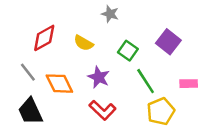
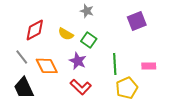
purple square: (168, 42) -> (137, 21), moved, turned 30
green square: (128, 51) -> (89, 40), moved
green line: (146, 81) -> (115, 64), turned 30

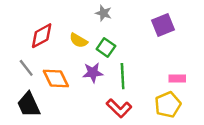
purple star: (78, 61) -> (93, 73), turned -30
green line: (115, 64) -> (123, 76), moved
red L-shape: (81, 87) -> (119, 108), moved
yellow pentagon: (127, 88) -> (168, 105), moved

